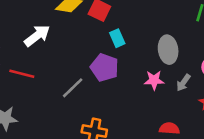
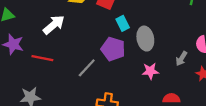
gray ellipse: (168, 50) -> (145, 39), moved
pink star: (154, 80) -> (150, 71), moved

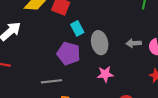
gray arrow: (181, 59) -> (134, 43), moved, turned 56
gray line: (87, 68) -> (51, 81), moved, turned 42

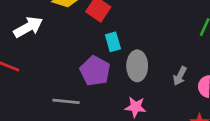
gray arrow: (134, 43) -> (180, 76), turned -72

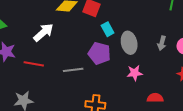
gray line: (66, 101) -> (73, 70), moved

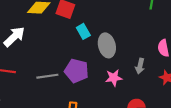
gray arrow: (162, 43) -> (140, 66), moved
purple pentagon: (99, 53) -> (77, 71), moved

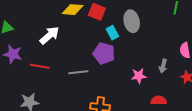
gray ellipse: (107, 45) -> (132, 21), moved
purple pentagon: (77, 71) -> (104, 53), moved

